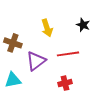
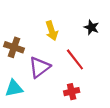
red line: (68, 54) -> (75, 59), turned 60

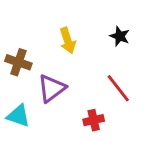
red line: (75, 59) -> (118, 88), moved
cyan triangle: (14, 88) -> (18, 116), turned 30

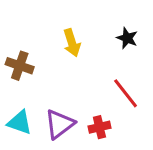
purple triangle: (52, 88) -> (60, 124), moved

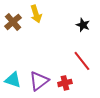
yellow arrow: (72, 43) -> (36, 14), moved
brown cross: (20, 66) -> (13, 22), moved, turned 30

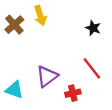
purple triangle: (39, 81) -> (47, 76), moved

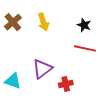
yellow arrow: (40, 16) -> (43, 22), moved
red line: (92, 68) -> (85, 48), moved, turned -40

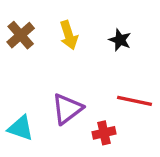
black star: (84, 25) -> (120, 40), moved
red line: (85, 48) -> (134, 101), moved

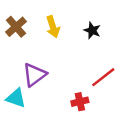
red line: (134, 101) -> (103, 77), turned -50
purple triangle: (67, 109) -> (34, 75), moved

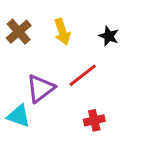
red line: (103, 77) -> (83, 75), moved

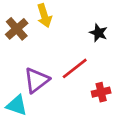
yellow arrow: (62, 32) -> (44, 16), moved
red cross: (94, 120) -> (101, 92), moved

